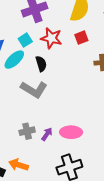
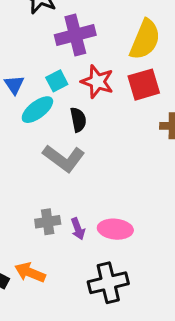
red square: (81, 38) -> (144, 85), size x1.5
purple arrow: (47, 134) -> (78, 229), turned 120

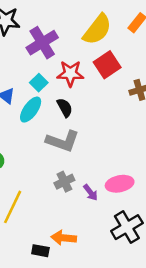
yellow semicircle: (145, 39) -> (97, 29), turned 32
gray cross: (48, 222) -> (64, 182), moved

